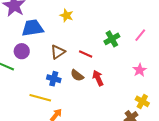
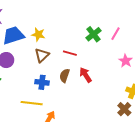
yellow star: (67, 15) -> (38, 34), moved
pink line: (140, 35) -> (115, 34), moved
brown semicircle: (77, 75) -> (65, 76), turned 80

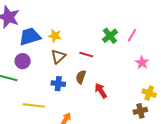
red arrow: (86, 75) -> (101, 91), moved
yellow line: (32, 103) -> (34, 105), moved
brown cross: (124, 109) -> (140, 111), turned 32

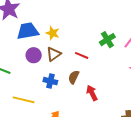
purple circle: (23, 61) -> (34, 55), moved

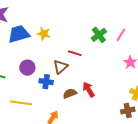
brown triangle: (54, 54) -> (60, 67), moved
purple circle: (34, 55) -> (27, 68), moved
brown semicircle: (74, 77) -> (70, 93), moved, turned 48

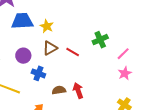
pink line: (121, 35) -> (123, 54), moved
brown triangle: (60, 67) -> (50, 48), moved

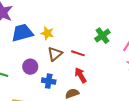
red arrow: (78, 91) -> (81, 75), moved

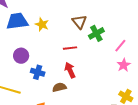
red line: (78, 53) -> (70, 48), turned -32
brown triangle: (55, 54) -> (79, 22), moved, turned -35

